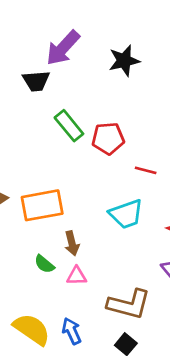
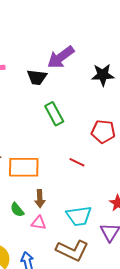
red pentagon: (108, 138) -> (103, 131), moved
red line: (146, 170) -> (77, 162), moved
cyan trapezoid: (126, 214) -> (79, 216), moved

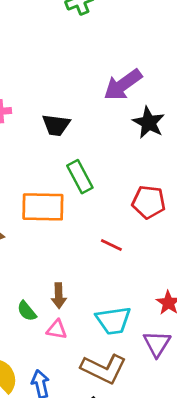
purple arrow: (61, 57) -> (123, 85), moved
black star: (103, 75) -> (149, 123), turned 30
orange rectangle: (24, 167) -> (43, 207), moved

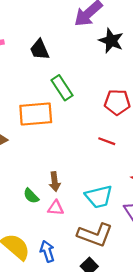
black trapezoid: (56, 125) -> (40, 50), turned 65
red line: (111, 245) -> (107, 141), moved

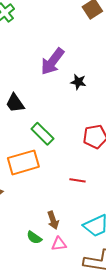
black star: (111, 41) -> (78, 82), size x0.7
red line: (107, 141) -> (77, 180), moved

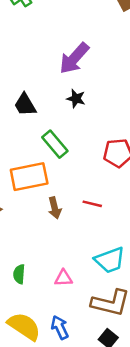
black star: (78, 82) -> (76, 99), moved
brown arrow: (53, 220) -> (55, 208), moved
green semicircle: (34, 238) -> (19, 274), moved, turned 56

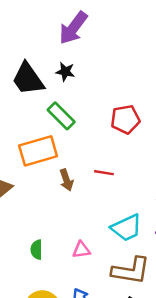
black star: (76, 99) -> (65, 72), moved
black trapezoid: (25, 105) -> (28, 79), size x1.4

